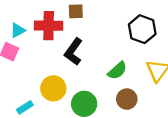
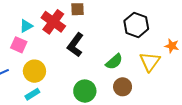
red cross: (49, 26) -> (53, 22), turned 35
yellow circle: (53, 88) -> (34, 71), moved

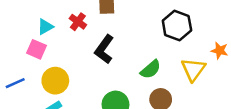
red cross: (53, 22) -> (78, 22), size x0.6

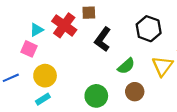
red cross: (78, 22) -> (64, 25), size x1.6
black L-shape: (104, 49) -> (103, 39), moved

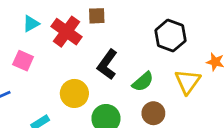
cyan triangle: (36, 30) -> (31, 24), moved
black L-shape: (103, 39) -> (107, 65), moved
yellow circle: (45, 76) -> (74, 93), moved

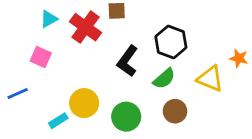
black hexagon: (170, 36) -> (171, 42), moved
yellow triangle: (188, 82) -> (210, 79), turned -44
yellow circle: (74, 93) -> (84, 103), moved

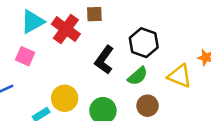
cyan triangle: (49, 19) -> (32, 22), size x1.5

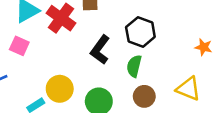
green semicircle: (138, 76) -> (134, 66), turned 145
yellow triangle: (180, 76) -> (188, 89), moved

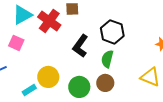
brown circle: (144, 96) -> (105, 83), moved

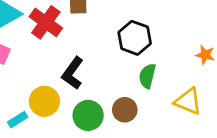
black L-shape: (80, 46) -> (73, 73), moved
green semicircle: (107, 59) -> (147, 76), moved

